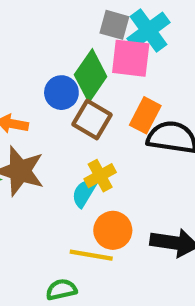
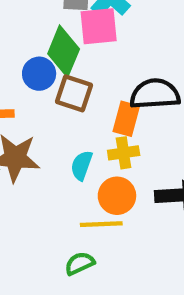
orange rectangle: (145, 115) -> (126, 119), moved
yellow cross: (100, 176) -> (124, 153), moved, turned 32

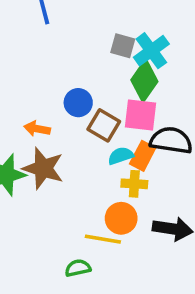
pink square: (99, 26) -> (140, 115), moved
green diamond: (64, 51) -> (144, 81), moved
cyan semicircle: (82, 165) -> (121, 156), moved, turned 40

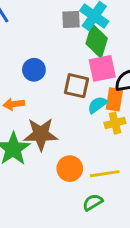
blue circle: (78, 103) -> (34, 70), moved
orange arrow: (37, 129) -> (14, 104), moved
orange circle: (121, 218) -> (70, 169), moved

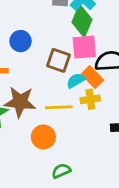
orange rectangle: (114, 99) -> (92, 77), turned -60
yellow line: (105, 174) -> (59, 107), moved

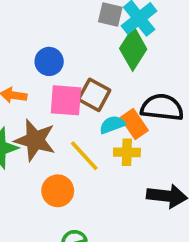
pink square: (84, 47) -> (66, 100), moved
yellow line: (59, 107) -> (84, 156), turned 40

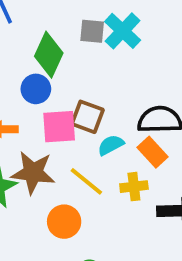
green diamond: (133, 49) -> (49, 55), moved
orange rectangle: (134, 124) -> (153, 152), moved
yellow cross: (127, 152) -> (134, 187), moved

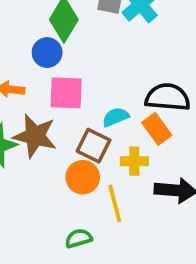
brown square: (88, 117) -> (94, 146), moved
yellow line: (86, 181) -> (115, 203), moved, turned 30
orange circle: (64, 222) -> (83, 177), moved

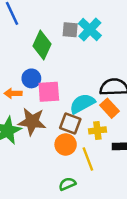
blue circle: (47, 53) -> (31, 78), moved
cyan semicircle: (116, 117) -> (82, 104), size x1.5

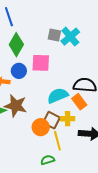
green diamond: (42, 45) -> (16, 45), moved
pink square: (49, 92) -> (41, 63), moved
brown square: (70, 123) -> (51, 120), moved
green semicircle: (67, 184) -> (48, 160), moved

